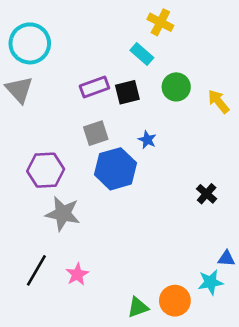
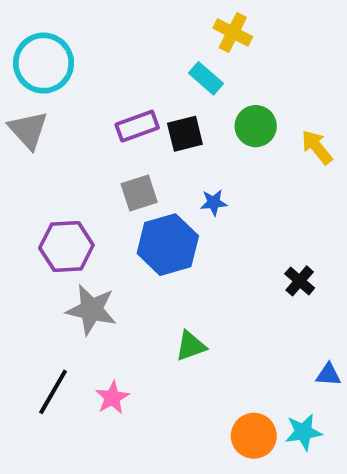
blue star: (147, 140) -> (214, 203), turned -30
cyan star: (211, 282) -> (303, 432), moved
green triangle: (138, 307) -> (191, 346), moved

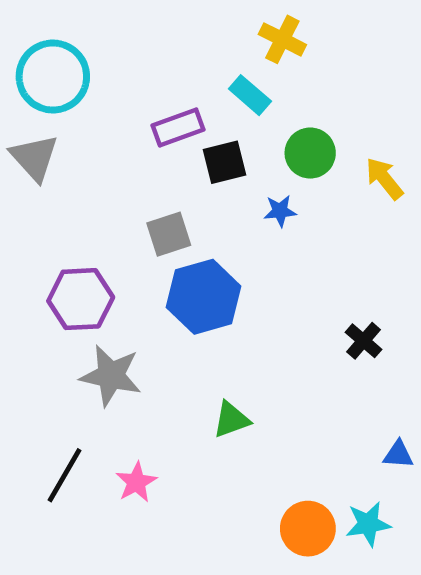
purple rectangle: (137, 126) -> (178, 128), moved
blue star: (214, 203) -> (280, 211), moved

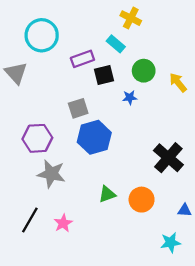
cyan circle: (53, 77) -> (42, 35), moved
black cross: (364, 341) -> (168, 158), size x1.8
orange circle: (308, 529) -> (142, 200), moved

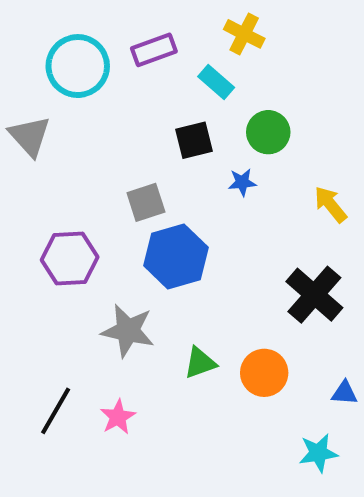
purple rectangle: (82, 59) -> (154, 50), moved
yellow arrow: (178, 83) -> (330, 204), moved
gray star: (51, 174) -> (128, 331), moved

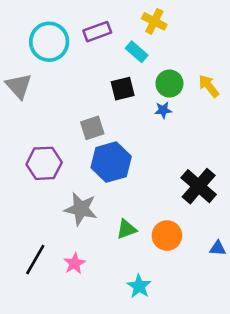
blue star: (242, 182) -> (163, 110), moved
yellow arrow: (330, 204) -> (209, 86), moved
cyan star: (318, 453) -> (139, 286), moved, turned -30

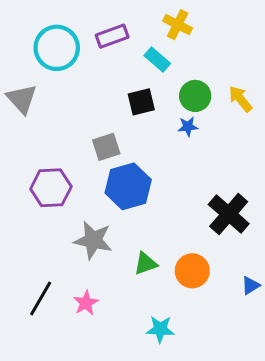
blue triangle: (218, 248) -> (251, 285), turned -36
cyan star: (139, 286) -> (160, 329), turned -30

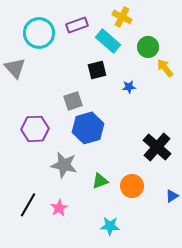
cyan rectangle: (157, 60) -> (108, 41), size x1.4
green circle: (195, 96) -> (148, 47), moved

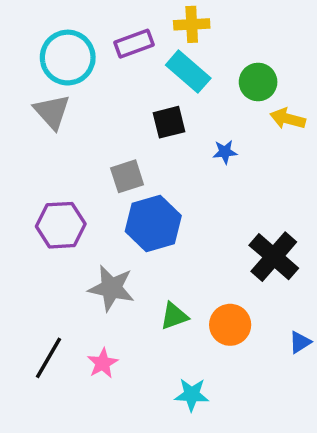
yellow cross: (122, 17) -> (192, 24), moved, turned -30
gray triangle: (15, 68) -> (52, 112), moved
yellow arrow: (165, 68) -> (288, 119), turned -36

